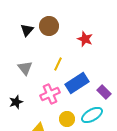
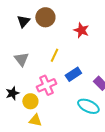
blue rectangle: (77, 83) -> (73, 74), size x0.7
cyan ellipse: (92, 115) -> (88, 106), turned 55
yellow circle: (67, 119) -> (30, 101), moved

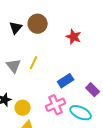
yellow line: (54, 55) -> (34, 63), moved
pink cross: (46, 85) -> (56, 105), moved

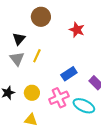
black triangle: (16, 28) -> (19, 39), moved
yellow circle: (23, 108) -> (32, 93), moved

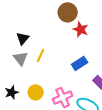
brown circle: (41, 17) -> (68, 12), moved
blue rectangle: (69, 74) -> (80, 63), moved

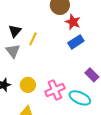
yellow line: (41, 55) -> (33, 39), moved
blue rectangle: (80, 63) -> (76, 42), moved

